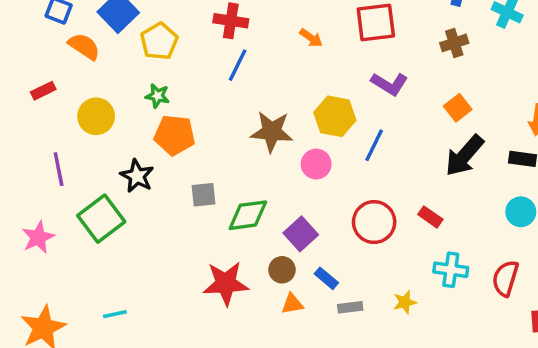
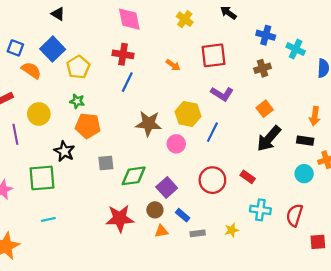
purple line: (59, 169) -> (15, 134), moved
green square: (101, 219) -> (42, 178), turned 32
cyan line: (115, 314) -> (48, 219), moved

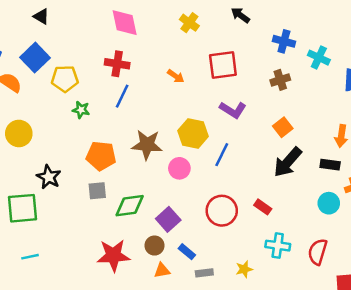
yellow pentagon: (78, 67) -> (65, 79), turned 30
green star: (77, 101) -> (81, 110), moved
orange pentagon: (88, 126) -> (101, 156), moved

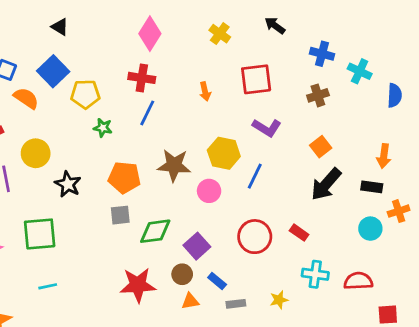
pink diamond: (125, 23) -> (150, 34), turned 44
orange arrow: (176, 76) -> (205, 91), turned 42
black star: (49, 177) -> (68, 184), moved
red semicircle: (318, 252) -> (358, 281), turned 70

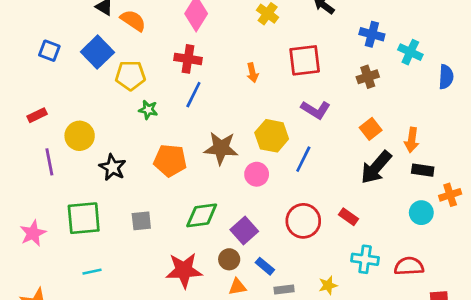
orange semicircle: (26, 98) -> (133, 21), moved
orange arrow: (384, 156) -> (412, 140), moved
gray square: (120, 215) -> (141, 221), moved

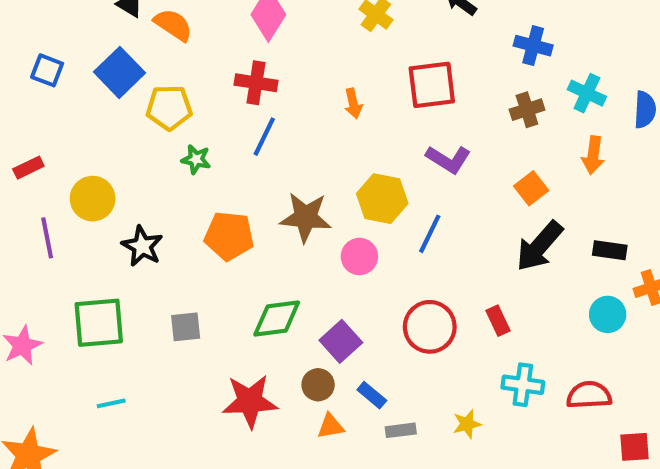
cyan cross: (410, 52) -> (587, 93), moved
orange arrow: (412, 140) -> (593, 155), moved
red rectangle: (349, 217) -> (498, 321), turned 30

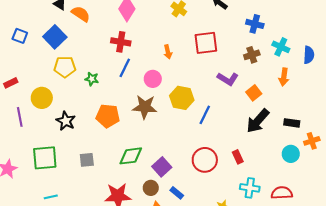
yellow pentagon: (169, 108) -> (65, 67), moved
purple L-shape: (448, 159) -> (228, 79), moved
pink circle: (359, 257) -> (153, 79), moved

